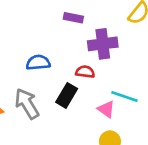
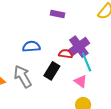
purple cross: (103, 44) -> (79, 47), moved, turned -30
cyan line: (124, 97) -> (87, 62), moved, turned 48

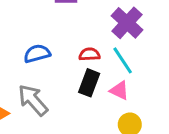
purple cross: (79, 47) -> (127, 23), moved
black rectangle: (52, 71) -> (89, 83), moved

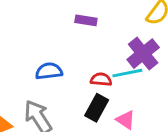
cyan line: (123, 60) -> (127, 73), moved, turned -76

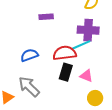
purple cross: (143, 54) -> (88, 30), turned -35
red semicircle: (101, 79) -> (65, 53), size x1.6

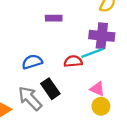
red semicircle: (65, 53) -> (73, 61), size x0.7
black rectangle: (66, 72) -> (50, 89), moved, turned -54
yellow circle: (95, 98) -> (101, 106), moved

